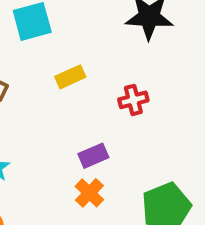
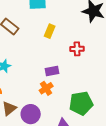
yellow rectangle: (70, 77) -> (50, 31), turned -56

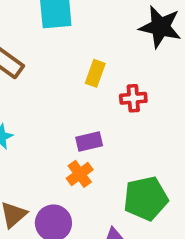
yellow rectangle: (50, 31) -> (95, 73), moved

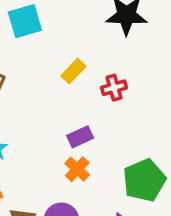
yellow rectangle: (95, 73) -> (73, 71), turned 35

